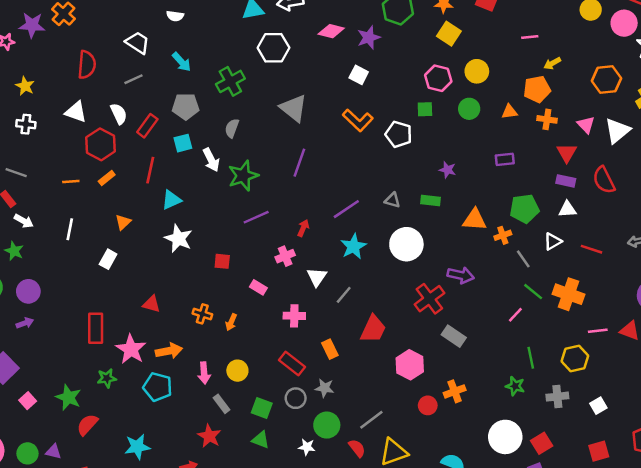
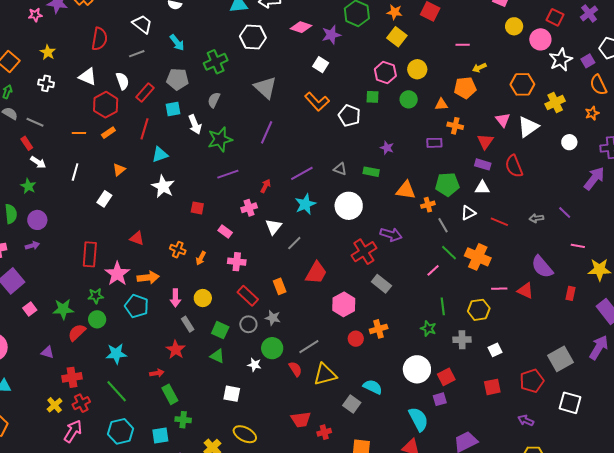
orange cross: (547, 119) -> (455, 126), moved
pink cross: (294, 316) -> (237, 262), moved
green star: (68, 397) -> (63, 309), turned -30
green circle: (27, 453) -> (97, 319), moved

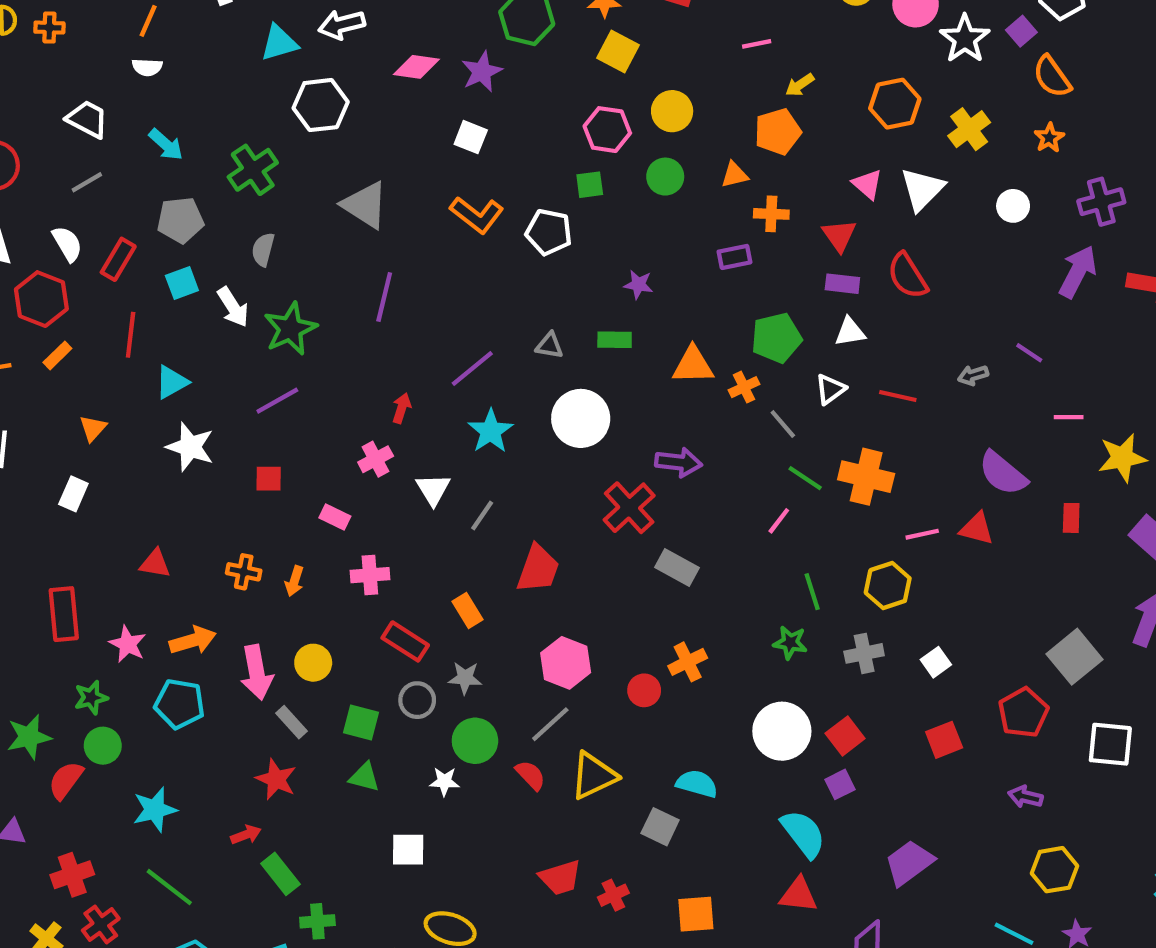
purple line: (228, 174) -> (277, 401), moved
pink star: (117, 274) -> (128, 644), size x0.7
pink arrow: (175, 298) -> (257, 672), size x1.4
pink hexagon: (344, 304) -> (566, 663), moved

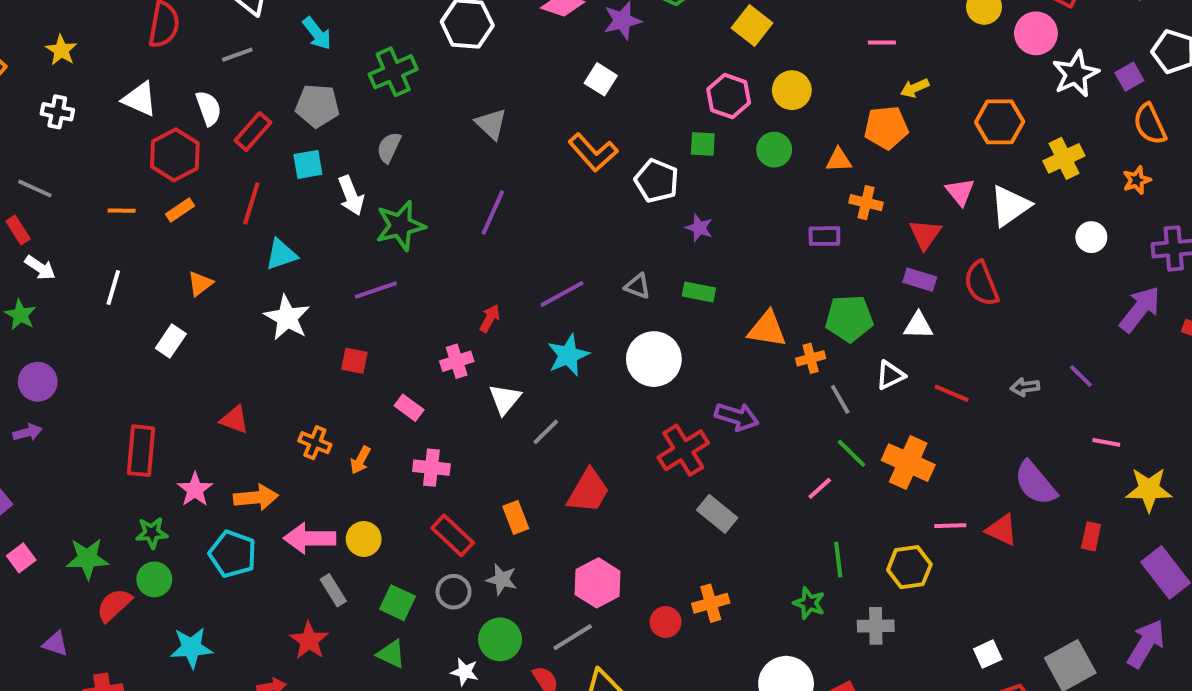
gray triangle: (365, 205) -> (491, 124), size x0.7
purple star: (638, 284) -> (699, 228), moved
white square: (936, 662) -> (988, 654), moved
pink arrow: (257, 672) -> (310, 538), turned 90

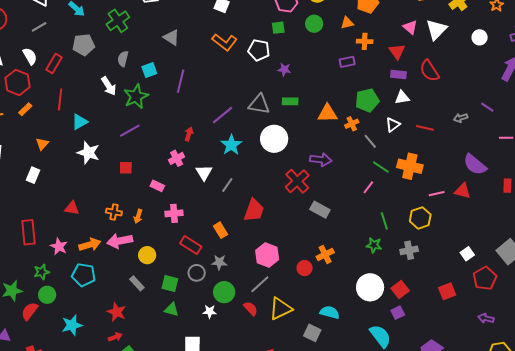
cyan square: (308, 164) -> (149, 70), moved
gray triangle: (638, 286) -> (259, 104), size x1.6
pink arrow: (310, 538) -> (120, 241), moved
red star: (309, 641) -> (117, 312), moved

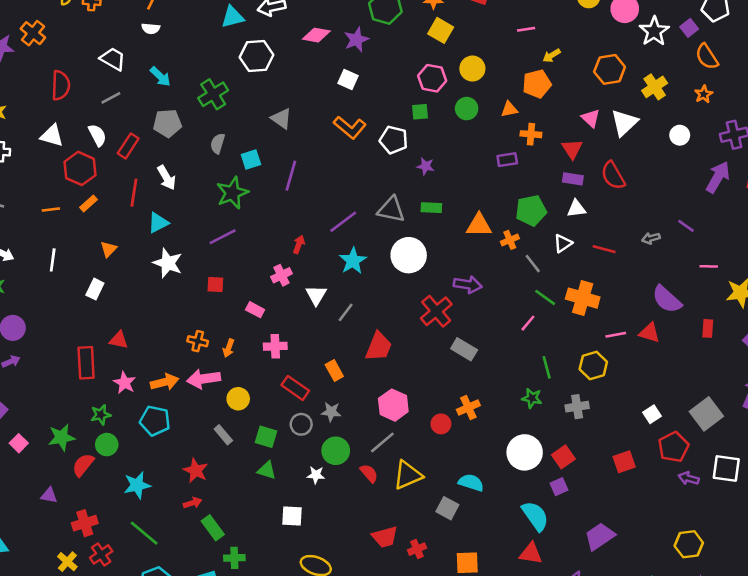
white arrow: (109, 86) -> (167, 178), moved
red triangle: (72, 208) -> (119, 340), moved
purple arrow: (486, 318) -> (689, 478), moved

